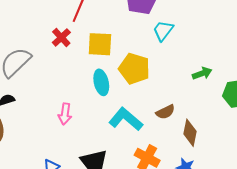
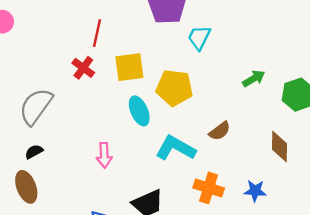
brown diamond: (190, 133) -> (279, 146), moved

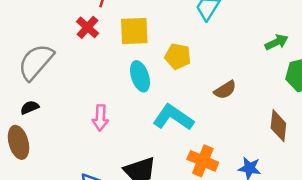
green arrow: (254, 79) -> (277, 42), moved
yellow pentagon: (174, 88) -> (178, 56), size x0.7
brown semicircle: (220, 131) -> (225, 90), moved

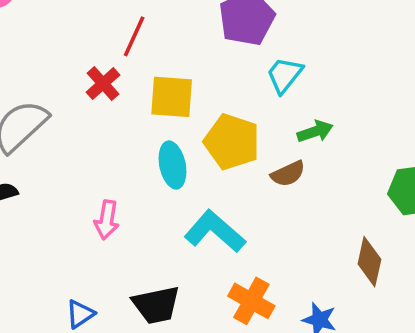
green arrow: (277, 42) -> (315, 131), moved
yellow pentagon: (178, 56) -> (232, 142), size x1.4
brown semicircle: (225, 90) -> (288, 174), moved

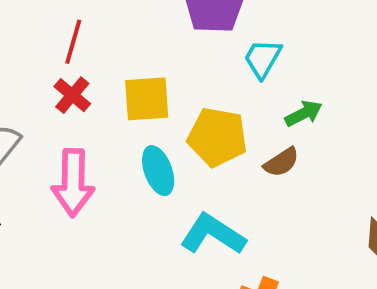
red line: (134, 36) -> (73, 42), moved
pink arrow: (107, 220) -> (73, 183), moved, size x1.6

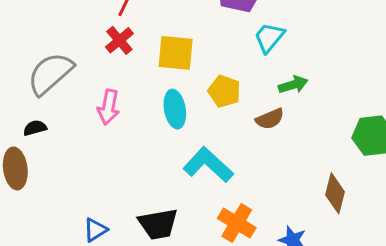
yellow pentagon: (217, 137) -> (224, 91), size x0.7
pink arrow: (73, 183) -> (108, 107), size x0.7

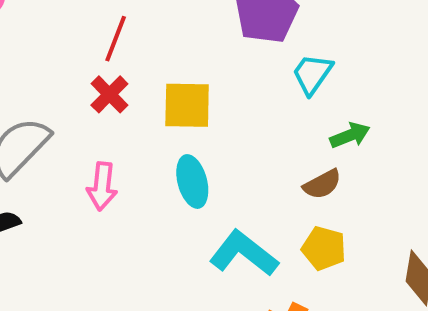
yellow pentagon: (224, 91) -> (324, 248), moved

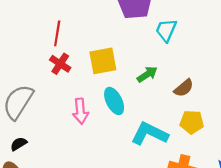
green arrow: (350, 135) -> (147, 74), moved
pink arrow: (102, 186) -> (80, 111), moved

